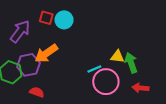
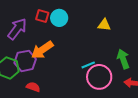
yellow triangle: (117, 57) -> (104, 25), moved

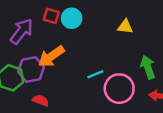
cyan line: (88, 65) -> (95, 74), moved

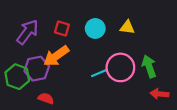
red square: (51, 16) -> (62, 28), moved
cyan circle: (72, 18) -> (95, 28), moved
pink circle: (119, 89) -> (120, 67), moved

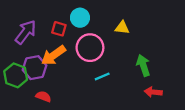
cyan circle: (95, 28) -> (80, 18), moved
pink circle: (120, 67) -> (90, 48), moved
cyan line: (99, 73) -> (102, 76), moved

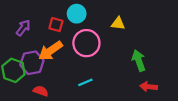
purple arrow: (26, 32) -> (23, 28), size x0.7
cyan line: (102, 76) -> (85, 82), moved

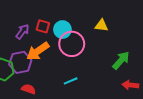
cyan circle: (77, 14) -> (62, 30), moved
purple arrow: (23, 28) -> (22, 32), moved
green arrow: (139, 61) -> (121, 60), turned 60

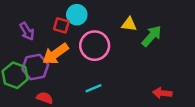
cyan circle: (62, 30) -> (77, 15), moved
purple arrow: (22, 32) -> (27, 31), moved, turned 112
green arrow: (121, 60) -> (152, 36), moved

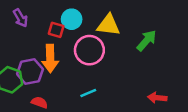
yellow triangle: (129, 24) -> (108, 25), moved, size x1.5
purple arrow: (27, 31) -> (20, 18), moved
orange arrow: (55, 54) -> (50, 58), turned -56

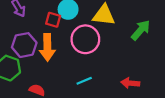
purple hexagon: (30, 72) -> (24, 45), moved
red arrow: (157, 98) -> (130, 83), moved

